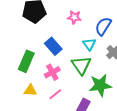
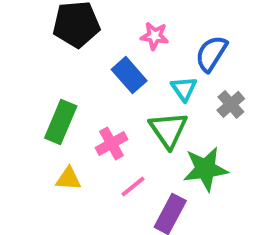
blue rectangle: (53, 46) -> (129, 75), moved
pink line: (55, 94) -> (133, 187), moved

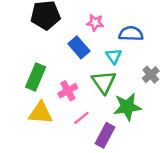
blue semicircle: (211, 54) -> (131, 34), turned 60
gray cross: (231, 104) -> (151, 75), moved
yellow triangle: (68, 179) -> (41, 113), size x1.5

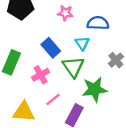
blue rectangle: (79, 47) -> (51, 48), moved
yellow triangle: (41, 113) -> (24, 112), moved

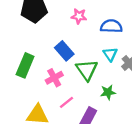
cyan triangle: (82, 43) -> (110, 54), moved
green star: (95, 89) -> (108, 92), size x0.6

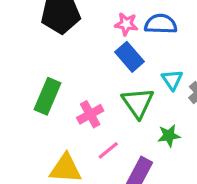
blue semicircle: (111, 26) -> (161, 24), moved
blue rectangle: (64, 51) -> (130, 57), moved

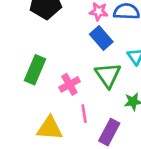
pink line: (108, 150) -> (84, 114), turned -60

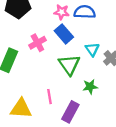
pink cross: (69, 84) -> (37, 43), moved

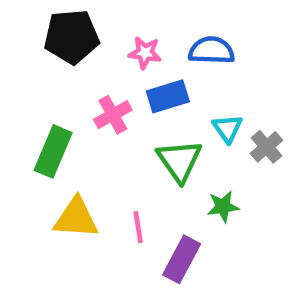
pink star: (62, 12) -> (145, 53), moved
blue rectangle: (64, 34) -> (168, 96), turned -66
yellow triangle: (21, 109) -> (76, 218), moved

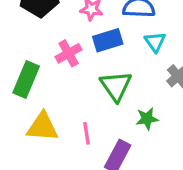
cyan triangle: (228, 128) -> (155, 42), moved

